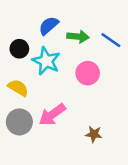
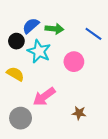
blue semicircle: (49, 26) -> (31, 26), moved
green arrow: (78, 37) -> (54, 29), moved
gray circle: (19, 122) -> (21, 118), moved

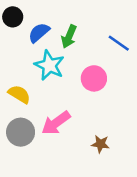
green arrow: (54, 29) -> (69, 37), turned 108
black circle: (16, 41) -> (13, 17), moved
gray circle: (21, 118) -> (21, 132), moved

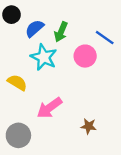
pink circle: (94, 78) -> (85, 56), moved
gray circle: (21, 132) -> (18, 135), moved

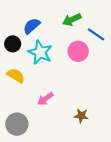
black circle: (12, 15) -> (13, 44), moved
green arrow: (61, 32) -> (72, 20), moved, turned 42
pink arrow: (49, 108) -> (45, 99), size x0.7

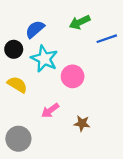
blue line: (96, 34) -> (107, 39), turned -54
pink circle: (78, 51) -> (73, 76), moved
brown star: (81, 116) -> (82, 123), moved

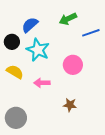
pink circle: (73, 76) -> (73, 65), moved
pink arrow: (50, 110) -> (42, 83), moved, turned 35

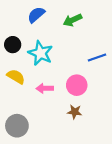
blue semicircle: (30, 25) -> (36, 15), moved
blue line: (91, 33) -> (97, 57), moved
pink circle: (73, 65) -> (77, 85), moved

